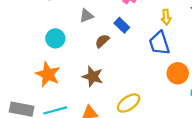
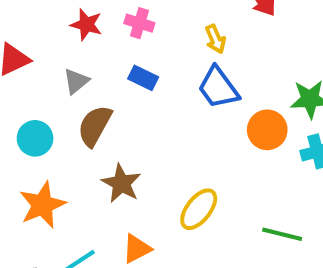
brown semicircle: (102, 41) -> (95, 126), moved, size x1.5
orange star: (48, 74) -> (42, 205), turned -30
brown star: (93, 76) -> (121, 183), turned 30

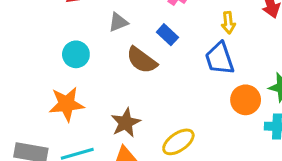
brown semicircle: (95, 126) -> (142, 60), moved, turned -100
brown star: (121, 183) -> (126, 123), moved

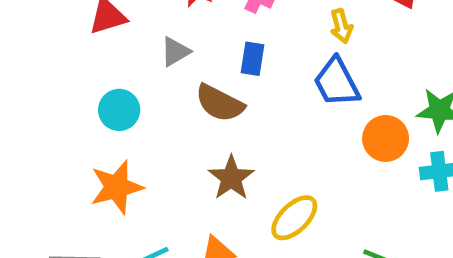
blue rectangle: (167, 35) -> (252, 59), turned 65
brown star: (126, 123) -> (231, 178), moved

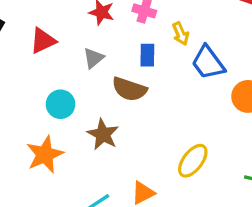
yellow arrow: (341, 26) -> (181, 34), moved
brown star: (231, 178) -> (103, 134), moved
orange star: (117, 187) -> (45, 154), moved

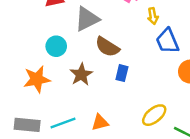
blue rectangle: (147, 55) -> (122, 73), moved
gray triangle: (93, 58) -> (87, 19), size x1.6
yellow ellipse: (193, 161) -> (154, 115), moved

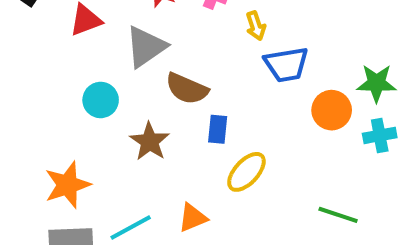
blue trapezoid: (167, 41) -> (286, 64), turned -68
orange star: (37, 79) -> (67, 185), moved
yellow ellipse: (154, 115) -> (246, 172), moved

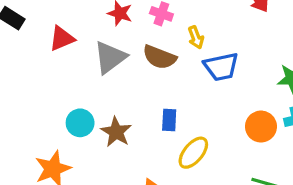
brown semicircle: (187, 89) -> (160, 57), moved
cyan circle: (101, 100) -> (80, 123), moved
orange circle: (332, 110) -> (261, 127), moved

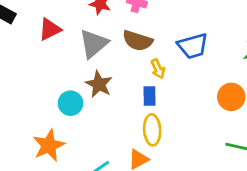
yellow arrow: (196, 37) -> (158, 69), moved
brown star: (116, 132) -> (99, 84), moved
yellow ellipse: (193, 153) -> (152, 130), moved, turned -40

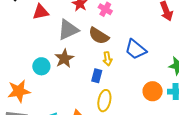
blue trapezoid: (193, 46) -> (136, 49), turned 40
yellow ellipse: (152, 130) -> (104, 101), moved

